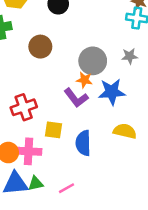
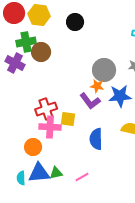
brown circle: (40, 47) -> (41, 52), moved
yellow square: (53, 130) -> (68, 119), moved
pink cross: (28, 151) -> (50, 127), moved

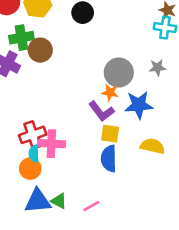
red cross: (46, 109) -> (33, 135), moved
yellow square: (68, 119) -> (110, 134), moved
green triangle: (56, 173) -> (59, 201), turned 40
cyan semicircle: (21, 178) -> (34, 154), moved

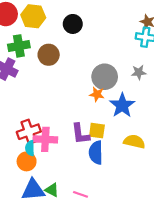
brown circle: (40, 50) -> (49, 55), moved
blue star: (139, 105) -> (122, 105), turned -30
purple L-shape: (101, 111) -> (80, 134), moved, turned 30
pink line: (91, 206) -> (80, 194), turned 48

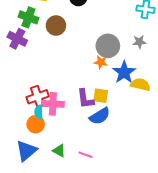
green cross: (19, 46) -> (28, 17), turned 30
yellow semicircle: (134, 142) -> (140, 85), moved
blue semicircle: (96, 153) -> (100, 116), turned -120
blue triangle: (33, 190) -> (26, 151), moved, turned -35

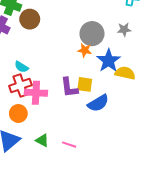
brown circle: (56, 26) -> (30, 19), moved
cyan semicircle: (39, 112) -> (21, 67), moved, turned -56
blue semicircle: (100, 116) -> (98, 103), moved

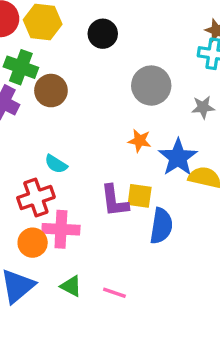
gray circle: (92, 34) -> (151, 86), moved
cyan semicircle: (21, 67) -> (56, 164), moved
pink cross: (36, 93) -> (61, 229), moved
blue semicircle: (98, 103) -> (161, 226), turned -50

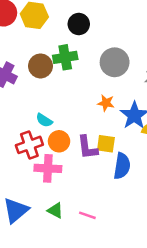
green cross: (21, 67) -> (65, 57), moved, turned -30
orange circle: (33, 243) -> (59, 141), moved

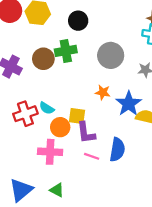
yellow square: (106, 144) -> (77, 116), moved
red cross: (29, 145) -> (25, 114), moved
pink line: (87, 215) -> (92, 156), moved

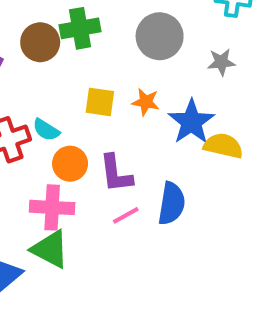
yellow square: (77, 116) -> (100, 102), moved
pink line: (92, 156) -> (126, 215), turned -48
green triangle: (57, 190) -> (50, 249), moved, size x1.5

